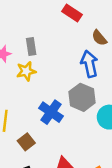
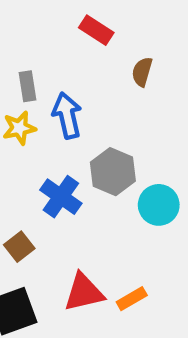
brown semicircle: (99, 38) -> (142, 72), turned 56
blue arrow: (89, 64) -> (67, 115), moved

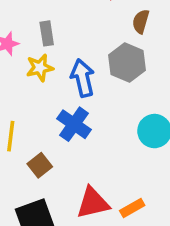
blue arrow: (67, 115) -> (83, 78), moved
gray hexagon: (113, 172) -> (127, 63), moved

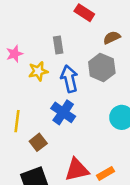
brown semicircle: (141, 22) -> (112, 38), turned 49
gray rectangle: (47, 33) -> (58, 45), moved

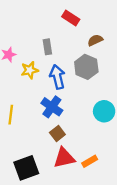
brown square: (38, 142) -> (57, 133), moved

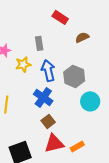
gray hexagon: (86, 67) -> (74, 76), moved

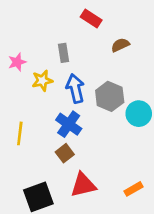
cyan circle: (90, 101) -> (139, 114), moved
brown square: (48, 121) -> (65, 153), moved
orange rectangle: (77, 146) -> (133, 189), moved

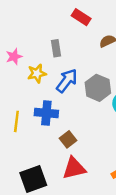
blue arrow: (75, 89) -> (67, 81), turned 50
blue cross: (69, 124) -> (46, 113), moved, turned -30
brown square: (65, 153) -> (68, 139), moved

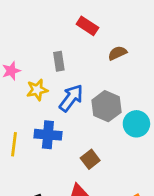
brown square: (68, 139) -> (90, 159), moved

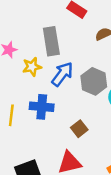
gray rectangle: (59, 61) -> (51, 41), size x1.6

